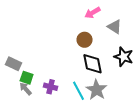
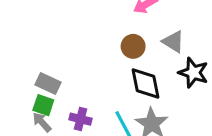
gray triangle: (115, 27) -> (173, 42), moved
gray rectangle: (14, 64) -> (48, 83), moved

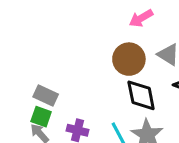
brown circle: (133, 46) -> (129, 59), size x1.4

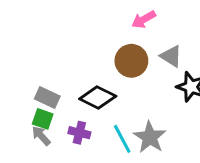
black diamond: (141, 95) -> (98, 98), moved, turned -52

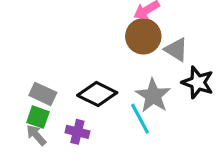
brown circle: (131, 61) -> (143, 36), moved
gray star: (150, 137) -> (153, 96), moved
cyan line: (122, 139) -> (140, 119), moved

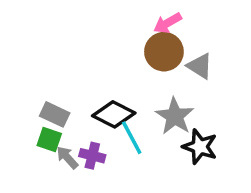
black star: (198, 82) -> (200, 147), moved
cyan line: (140, 119) -> (132, 138), moved
gray arrow: (36, 135) -> (67, 157), moved

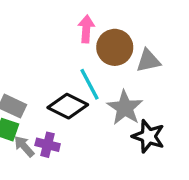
pink arrow: (168, 23) -> (86, 29), moved, turned 124
gray triangle: (200, 66) -> (148, 61), turned -44
cyan line: (132, 138) -> (90, 84), moved

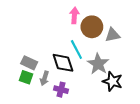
black diamond: (68, 106) -> (63, 63), turned 45
purple cross: (48, 145) -> (61, 90), moved
gray arrow: (24, 146) -> (45, 78), moved, turned -120

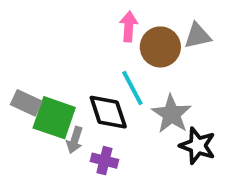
gray triangle: (112, 35) -> (198, 36), moved
gray rectangle: (29, 63) -> (26, 103), moved
green square: (26, 77) -> (54, 118), moved, size x1.6

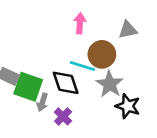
brown circle: (160, 47) -> (102, 54), moved
cyan line: (132, 88) -> (82, 66), turned -45
purple cross: (104, 161) -> (63, 116), turned 30

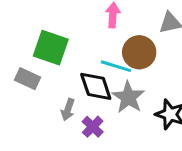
gray star: (110, 84) -> (128, 97), moved
green square: (28, 87) -> (51, 48), moved

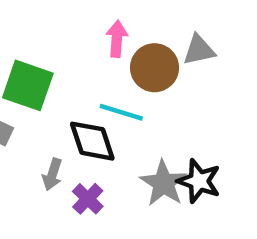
brown circle: (139, 52) -> (155, 68), moved
gray star: (128, 97) -> (163, 183), moved

